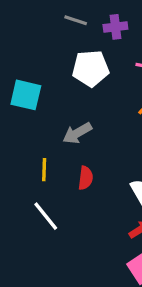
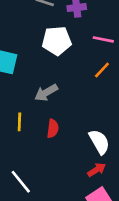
white line: (46, 216) -> (21, 182), moved

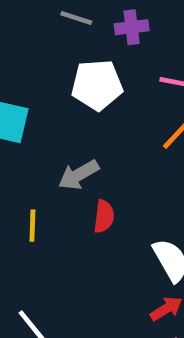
red semicircle: (53, 129) -> (104, 216), moved

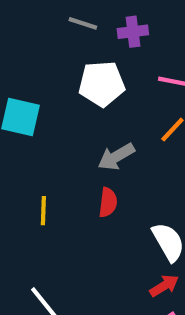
gray arrow: (79, 175) -> (116, 157), moved

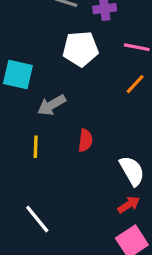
gray arrow: (116, 157) -> (52, 105), moved

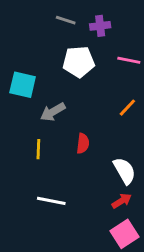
orange line: (135, 84) -> (127, 108), moved
white line: (37, 219) -> (51, 201), moved, turned -40

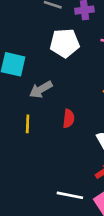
white line: (51, 201) -> (70, 195), moved

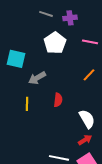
white pentagon: (65, 43) -> (55, 43), turned -30

